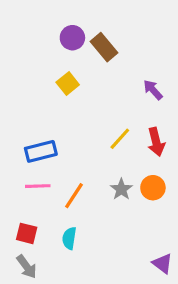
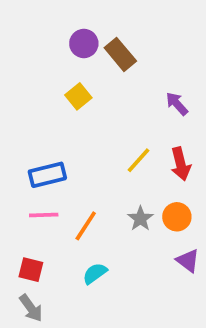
cyan semicircle: (69, 238) -> (95, 273), moved, turned 45
purple triangle: (162, 263) -> (188, 261), moved

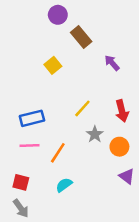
purple circle: (84, 43) -> (58, 15), moved
purple arrow: (177, 104) -> (112, 63), moved
yellow line: (139, 160) -> (82, 108), moved
gray star: (140, 219) -> (95, 134), moved

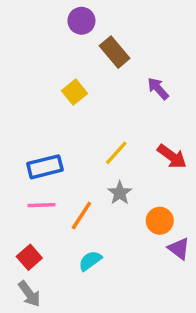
red arrow: (122, 111) -> (172, 156), turned -40
gray star: (95, 134) -> (120, 193), moved
orange circle: (119, 147) -> (160, 221), moved
red square: (21, 182) -> (29, 257), turned 35

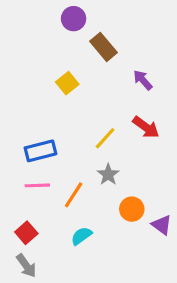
red arrow: (172, 156) -> (146, 127), moved
orange circle: (160, 221) -> (132, 209), moved

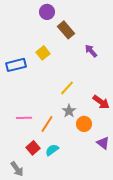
red arrow: (146, 127) -> (101, 102), moved
blue rectangle: (40, 151) -> (16, 65), moved
orange circle: (132, 209) -> (84, 124), moved
red square: (26, 233) -> (33, 148), moved

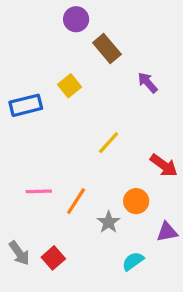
gray star: (69, 111) -> (109, 222), moved
purple triangle: (103, 143) -> (167, 232), turned -48
red square: (33, 148) -> (53, 258), moved
cyan semicircle: (52, 150) -> (133, 261), moved
gray arrow: (17, 169) -> (19, 253), moved

